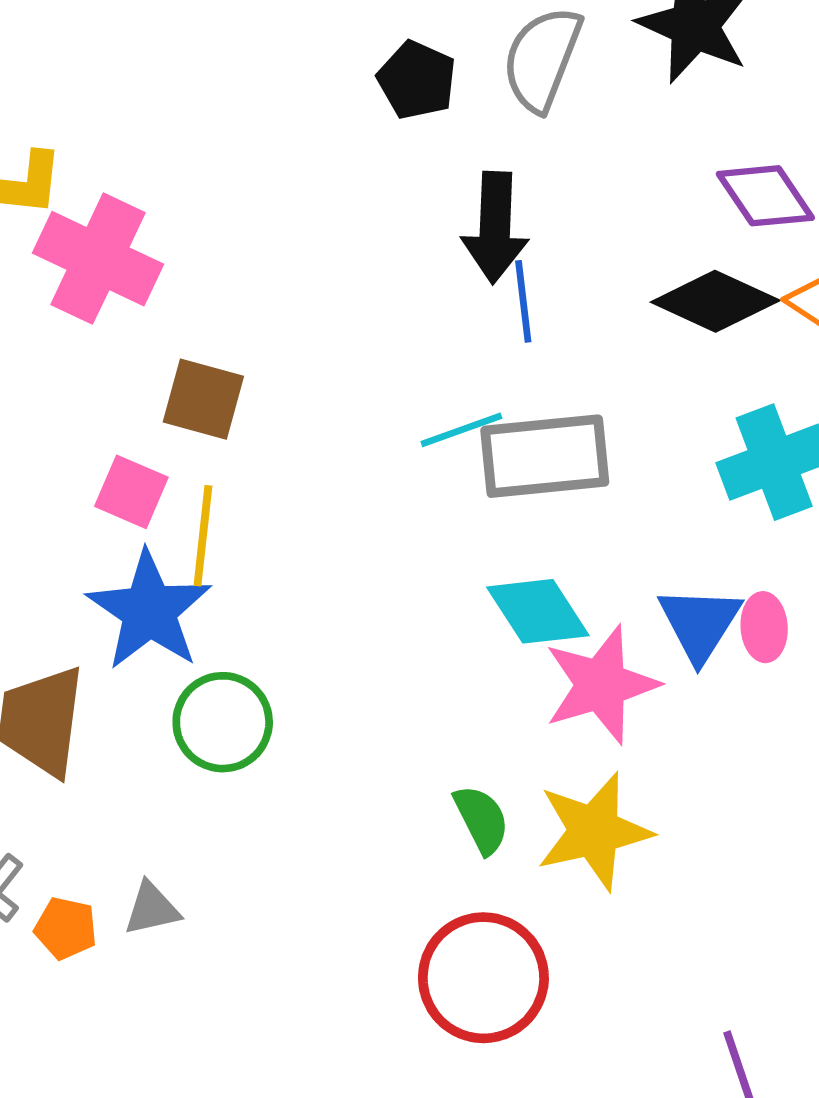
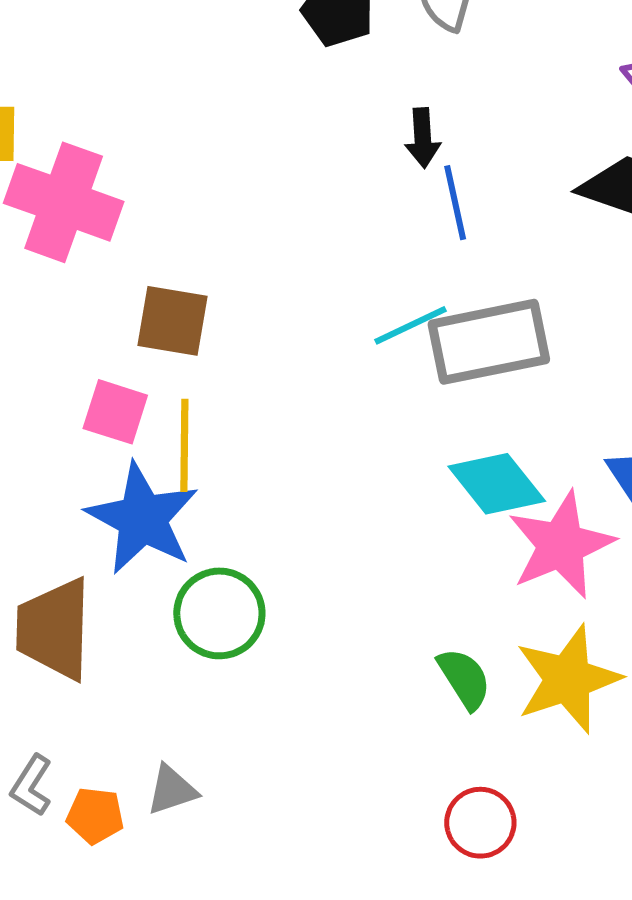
black arrow: (495, 228) -> (423, 138), size x0.6
red circle: (483, 978) -> (480, 823), size x0.6

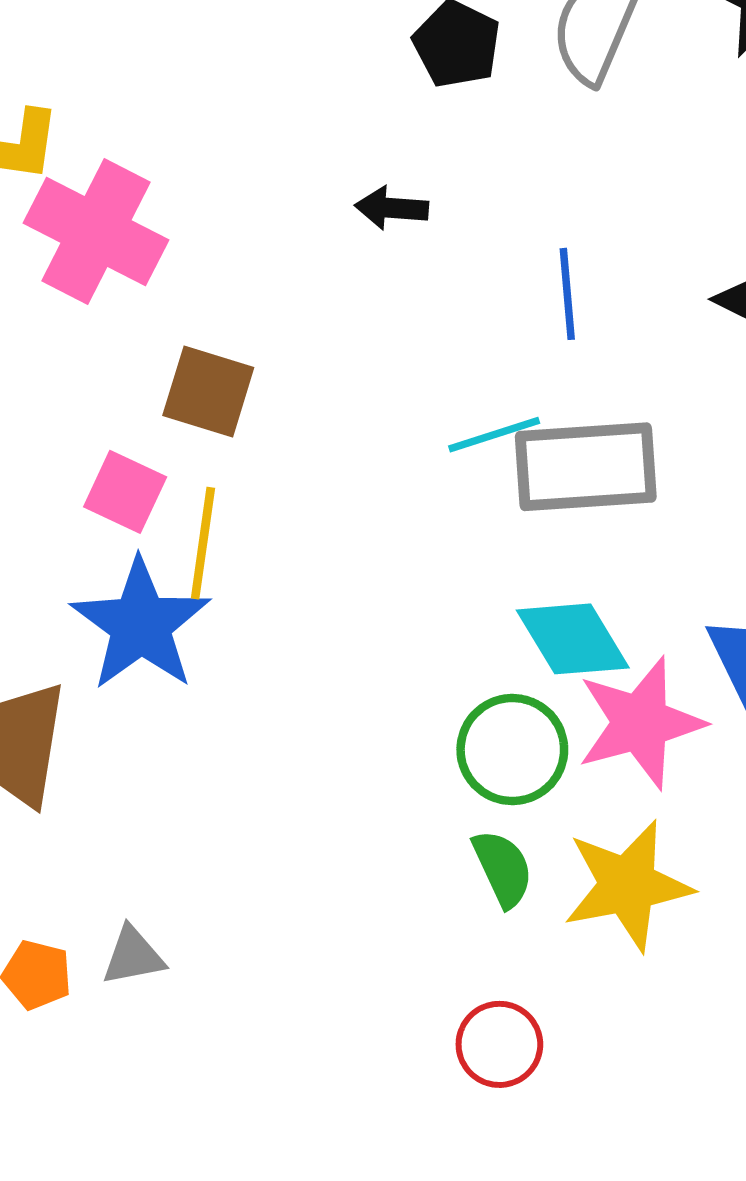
black arrow: (423, 138) -> (392, 208), moved, turned 90
green circle: (219, 613) -> (512, 750), moved

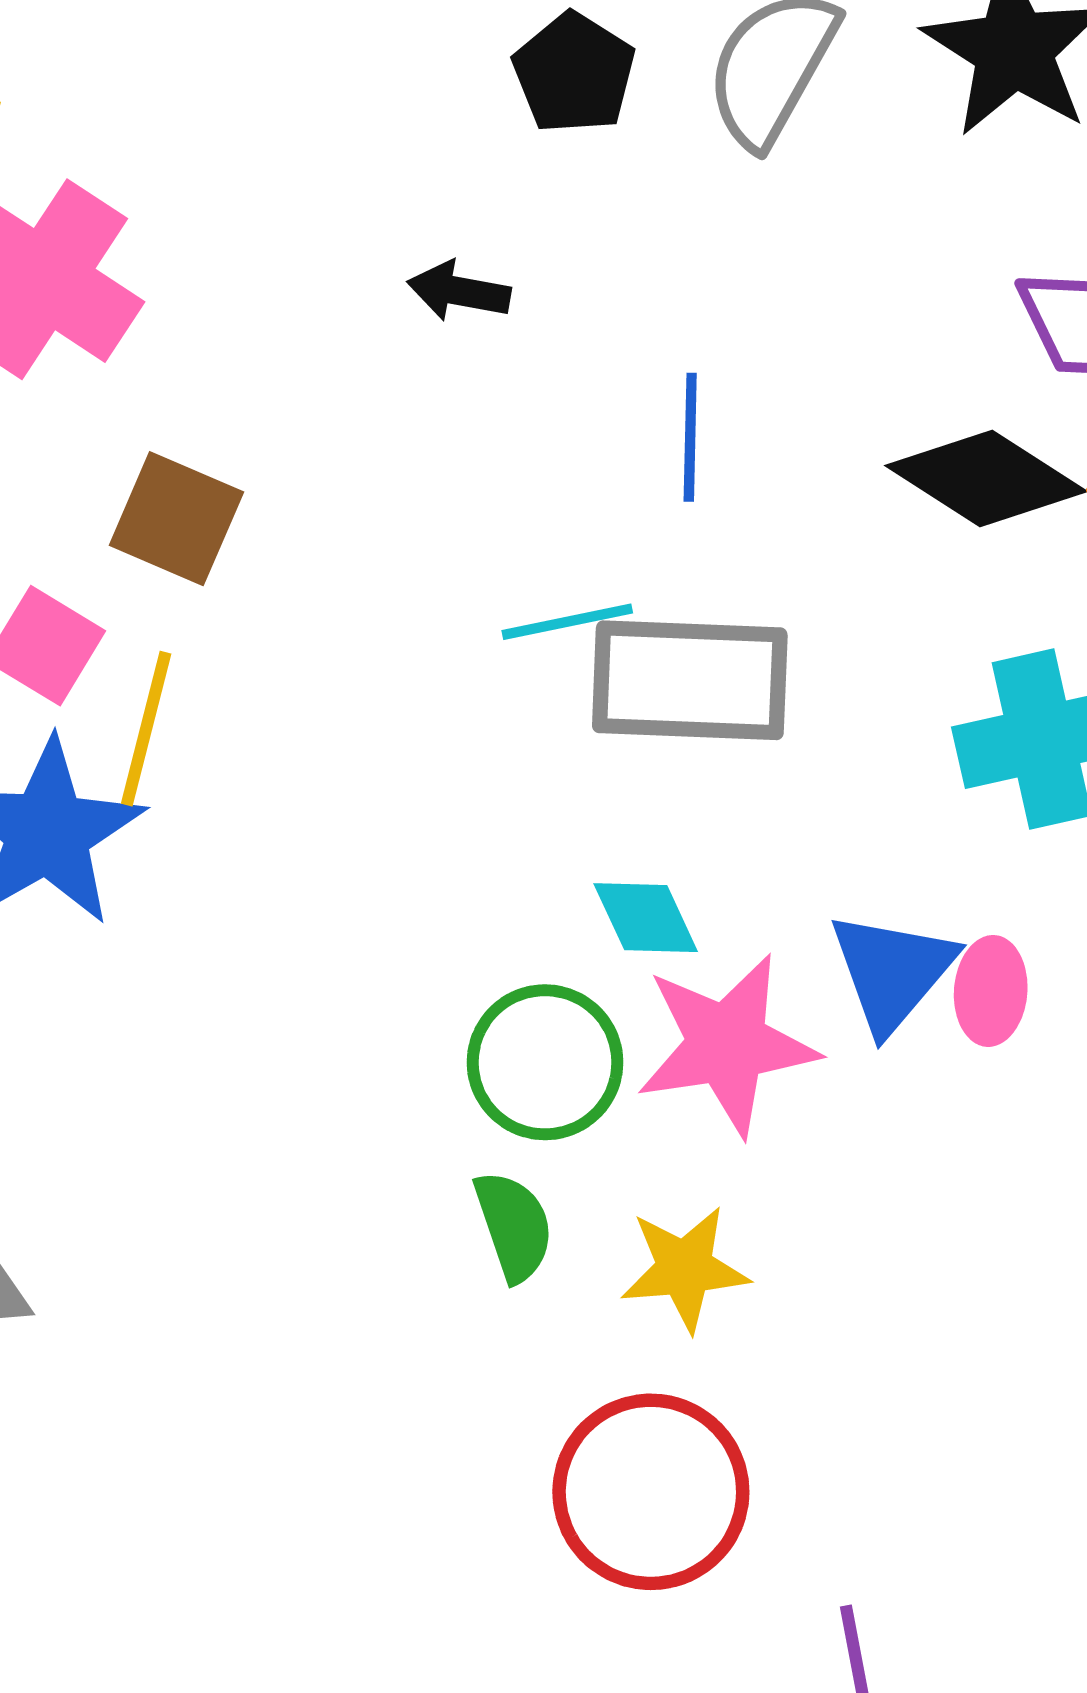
cyan diamond: (573, 639) -> (646, 918), size x0.7
yellow star: (628, 885) -> (685, 1268), size x0.7
red circle: (499, 1044) -> (651, 1492), moved, size x1.6

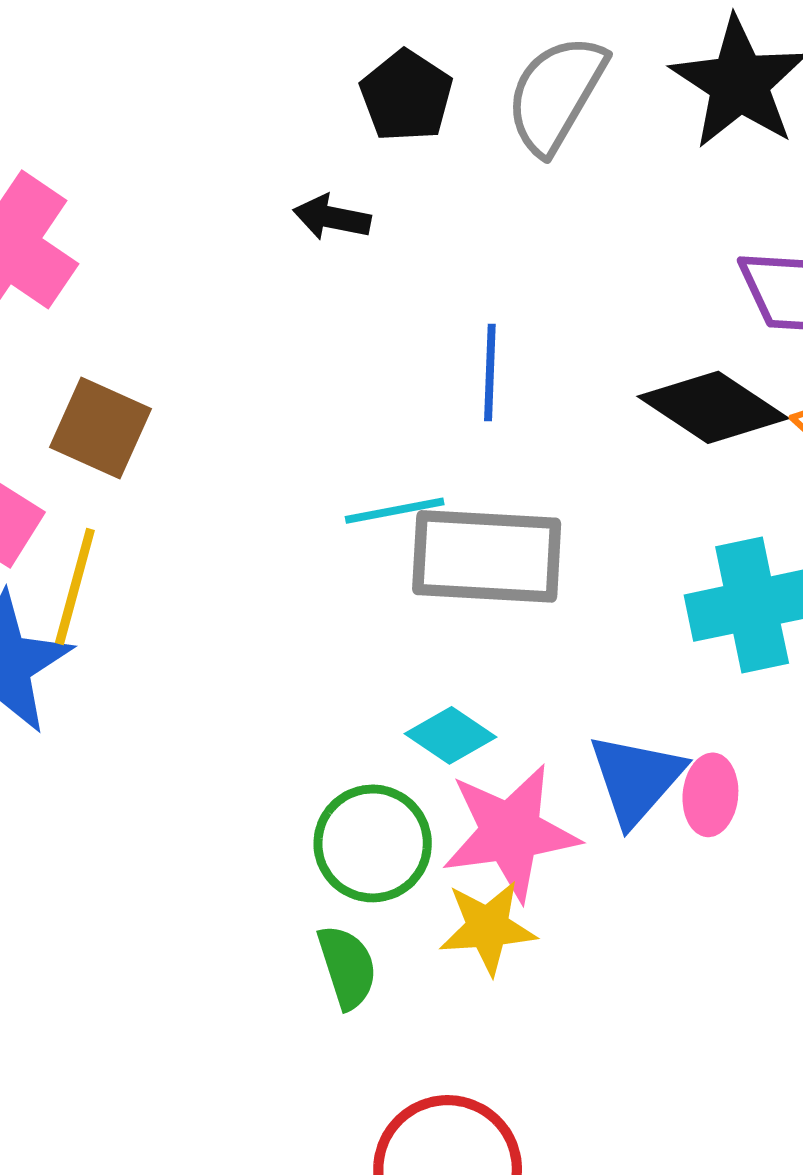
black arrow: (459, 291) -> (332, 217), moved
cyan diamond: (646, 918) -> (450, 735), turned -32
yellow star: (685, 1268) -> (488, 927), moved

